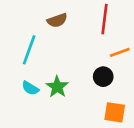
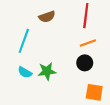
orange line: (120, 52) -> (88, 43), moved
green star: (57, 87) -> (47, 71), turned 30

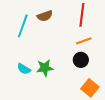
cyan line: (24, 41) -> (23, 26), moved
orange square: (94, 92) -> (90, 88), turned 30

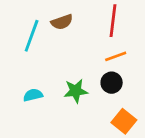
green star: (45, 68) -> (76, 91), moved
cyan semicircle: (24, 69) -> (33, 95), turned 136

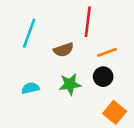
red line: (113, 21) -> (88, 22), moved
brown semicircle: (62, 22) -> (64, 50), moved

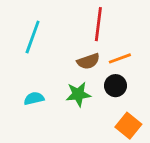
brown semicircle: (64, 50) -> (88, 61), moved

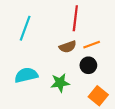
green star: (78, 94) -> (60, 83), moved
cyan semicircle: (34, 99) -> (26, 75), size x1.5

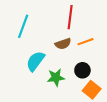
black circle: (88, 65) -> (82, 70), moved
cyan semicircle: (26, 75) -> (35, 61), moved, turned -40

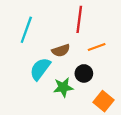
brown semicircle: (63, 44) -> (61, 50), moved
black circle: (82, 70) -> (84, 73), moved

